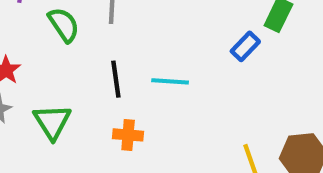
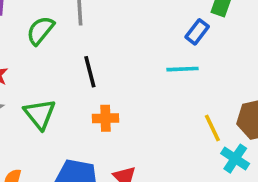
green semicircle: (64, 25) -> (40, 30), turned -100
cyan line: (170, 81) -> (183, 69), moved

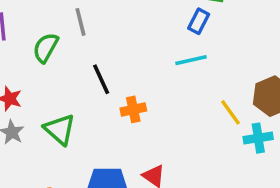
orange cross: (106, 118) -> (133, 109), moved
cyan cross: (235, 159) -> (258, 138), turned -32

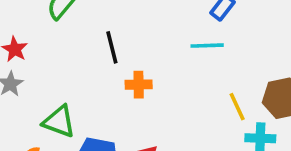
green triangle: (60, 129) -> (59, 122), moved, turned -32

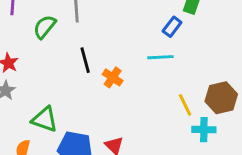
orange cross: (139, 85) -> (113, 77), moved, turned 36

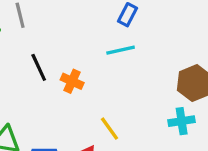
yellow line: (185, 105) -> (109, 129), moved

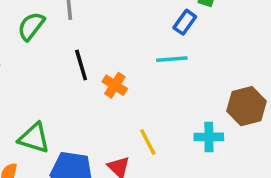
cyan cross: (182, 121) -> (209, 137), moved

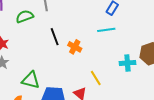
green semicircle: (31, 26) -> (25, 16), turned 36
cyan cross: (209, 137) -> (127, 63), moved

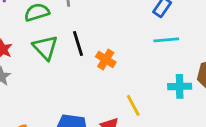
cyan line: (106, 30) -> (166, 40), moved
green triangle: (31, 80) -> (45, 48), moved, turned 30

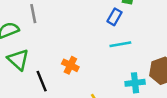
black line: (78, 43) -> (42, 81), moved

